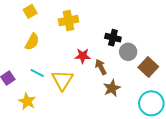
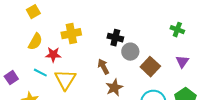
yellow cross: (69, 20) -> (71, 34), moved
red star: (83, 56) -> (53, 55), moved

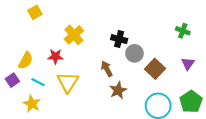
yellow cross: (71, 34) -> (74, 35), turned -30
yellow semicircle: (35, 42) -> (26, 61), moved
cyan line: (40, 73) -> (38, 82), moved

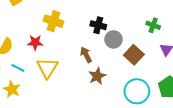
green cross: (183, 31) -> (153, 25), moved
yellow cross: (74, 35) -> (54, 21), turned -30

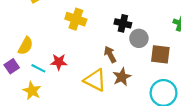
red star: (35, 43) -> (59, 62), moved
brown square: (134, 55) -> (160, 54), turned -36
yellow triangle: (47, 68) -> (95, 80), moved, turned -35

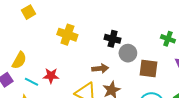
brown arrow: (110, 54) -> (100, 68), turned 112

